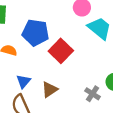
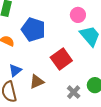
red square: (61, 51) -> (61, 59), moved

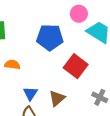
blue pentagon: (33, 30) -> (50, 37), moved

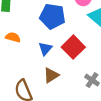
blue triangle: (30, 93) -> (45, 49), moved

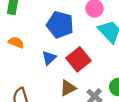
brown triangle: (51, 75) -> (68, 88), moved

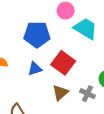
blue triangle: (49, 58) -> (35, 69), turned 40

